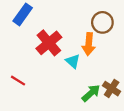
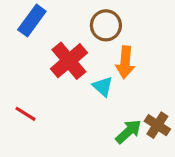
brown circle: (102, 22) -> (106, 25), moved

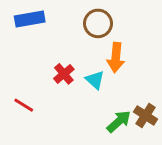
blue rectangle: (32, 21) -> (30, 19), turned 44
red cross: (69, 61) -> (64, 74), moved, size x0.6

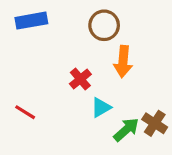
red cross: (64, 74) -> (80, 79), moved
cyan triangle: (95, 80) -> (101, 107), moved, turned 48

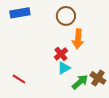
red cross: (80, 79) -> (61, 54), moved
red line: (25, 112) -> (19, 79), moved

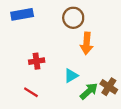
red cross: (61, 54) -> (37, 61), moved, turned 32
red line: (19, 79) -> (31, 92), moved

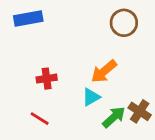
brown circle: (73, 18) -> (124, 23), moved
orange arrow: (87, 43) -> (104, 71), moved, turned 45

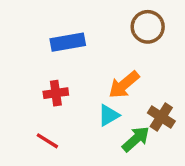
blue rectangle: (28, 19) -> (68, 42), moved
brown cross: (140, 111) -> (161, 117), moved

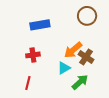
brown cross: (161, 117) -> (86, 57), moved
red line: (47, 141) -> (28, 83), turned 72

